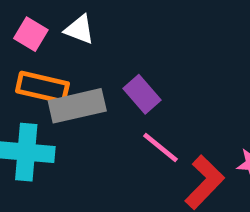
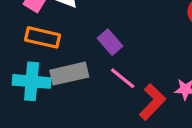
gray rectangle: (77, 106) -> (69, 74), moved

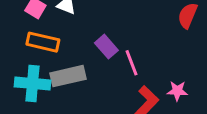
pink line: (123, 78) -> (131, 63), moved, turned 30

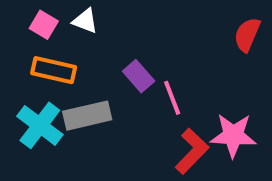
cyan cross: (33, 83) -> (40, 125), turned 32
pink star: (177, 91) -> (233, 135), size x1.6

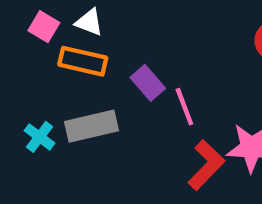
orange rectangle: (54, 70) -> (83, 61), moved
cyan cross: (40, 125) -> (40, 137), size x0.6

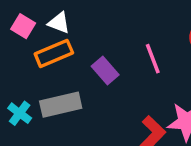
orange rectangle: (83, 61) -> (54, 53), turned -36
pink line: (184, 107) -> (153, 59), moved

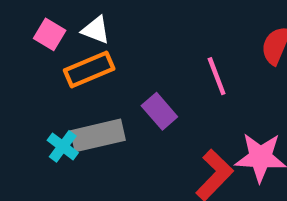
purple rectangle: (105, 71) -> (159, 111), moved
cyan cross: (20, 113) -> (63, 146), moved

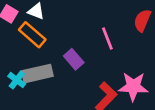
orange rectangle: (89, 70) -> (32, 35), turned 64

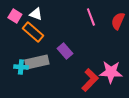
pink line: (107, 39) -> (91, 17), moved
cyan cross: (17, 80) -> (21, 67), turned -32

